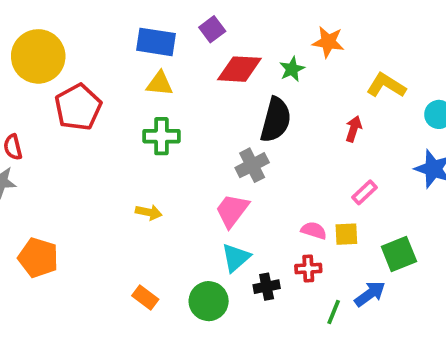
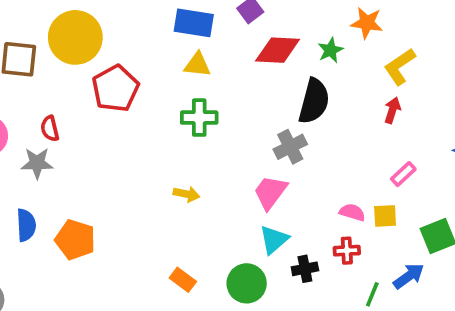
yellow L-shape: (386, 85) -> (400, 67), moved, turned -66

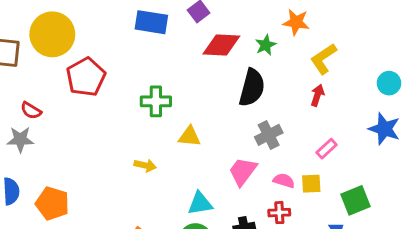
yellow triangle: (197, 65) -> (189, 136), moved
red semicircle: (50, 129) -> (31, 111), turned -45
gray cross: (290, 147) -> (269, 135), moved
pink trapezoid: (270, 192) -> (243, 171), moved
cyan triangle: (274, 240) -> (200, 203), moved, turned 32

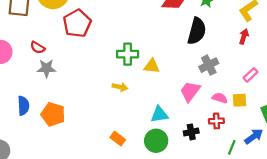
green cross: (156, 101) -> (128, 54), moved
gray star: (20, 139) -> (46, 68), moved

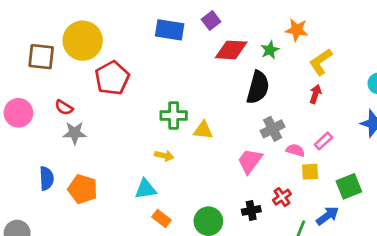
pink semicircle: (220, 98) -> (295, 150), moved
cyan triangle: (159, 114) -> (146, 189), moved
red cross: (216, 121) -> (282, 197), turned -32

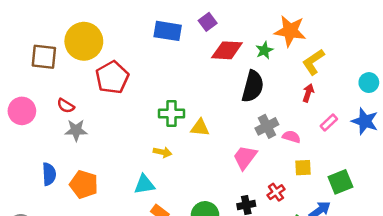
orange star: (297, 30) -> (290, 31), size x1.4
pink rectangle: (323, 141) -> (329, 123), moved
pink semicircle: (295, 150) -> (291, 137), moved

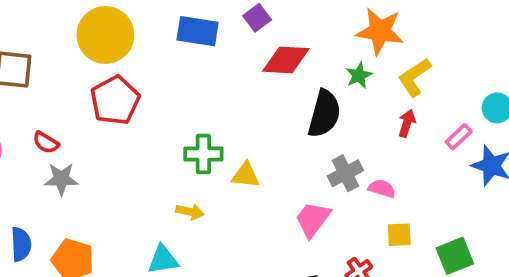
yellow circle: (84, 41) -> (105, 35), moved
green star: (264, 50) -> (359, 75), moved
pink rectangle: (329, 123) -> (459, 137), moved

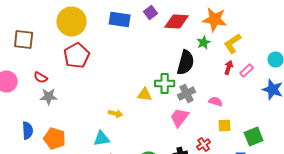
red diamond: (286, 60) -> (177, 22), moved
pink rectangle: (459, 137) -> (247, 70), moved
green cross: (203, 154) -> (165, 84), moved
gray cross: (345, 173) -> (187, 94), moved

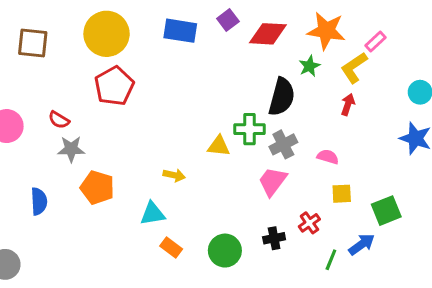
brown square: (24, 40) -> (33, 43), moved
pink rectangle: (247, 70) -> (376, 41), moved
orange pentagon: (55, 138) -> (97, 188), moved

